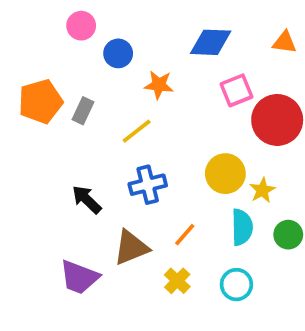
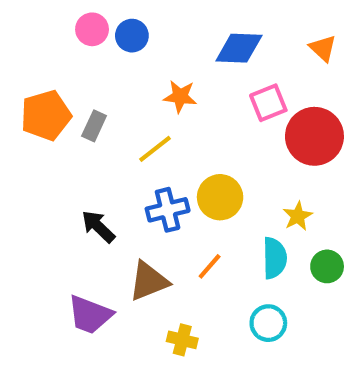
orange triangle: (285, 42) -> (323, 48), turned 35
blue circle: (118, 53) -> (132, 36), moved
yellow circle: (225, 174) -> (220, 197), moved
yellow cross: (177, 281) -> (182, 340), moved, turned -30

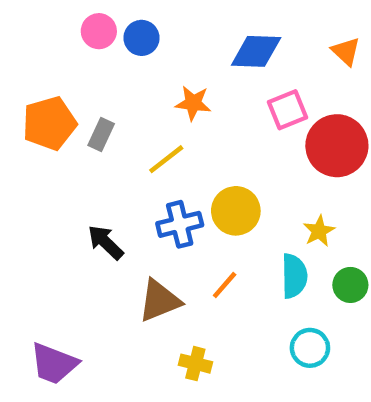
purple trapezoid: (90, 315) -> (54, 364), moved
cyan circle: (268, 323) -> (310, 348), moved

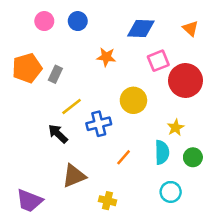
pink circle: (99, 31) -> (44, 21), moved
yellow line: (166, 159) -> (72, 107), moved
yellow circle: (236, 211) -> (133, 100), moved
brown triangle: (159, 301) -> (74, 176), moved

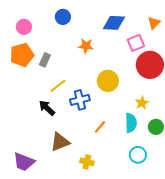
pink circle: (44, 21) -> (24, 27), moved
orange triangle: (190, 28) -> (154, 23), turned 32
pink square: (158, 61) -> (136, 43), moved

